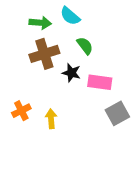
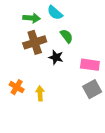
pink rectangle: (100, 82) -> (90, 65), moved
orange cross: (21, 111) -> (17, 87), turned -32

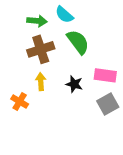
green semicircle: (67, 36) -> (78, 42), size x1.5
black star: (56, 57) -> (74, 84), moved
yellow arrow: (40, 93) -> (41, 82), moved

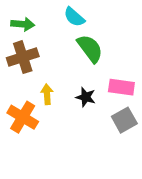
green arrow: (37, 21) -> (23, 24), moved
brown cross: (41, 49) -> (23, 57), moved
orange cross: (20, 101) -> (23, 117), size x1.5

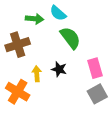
green arrow: (23, 24) -> (34, 19), moved
pink rectangle: (121, 87) -> (95, 68), turned 66
black star: (86, 97) -> (59, 69), moved

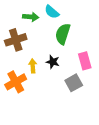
green semicircle: (70, 38) -> (63, 34), turned -125
orange cross: (18, 92) -> (16, 82), turned 30
gray square: (97, 94) -> (74, 83), moved

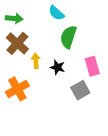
green arrow: (31, 17) -> (14, 18), moved
brown cross: (16, 40) -> (17, 43), turned -30
yellow arrow: (33, 66) -> (36, 61), moved

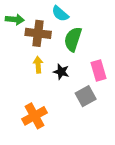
brown cross: (17, 43) -> (38, 33), moved, turned -35
orange cross: (17, 89) -> (35, 116), moved

